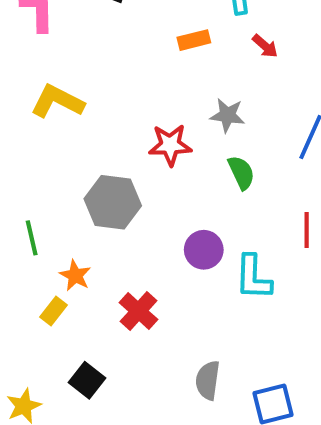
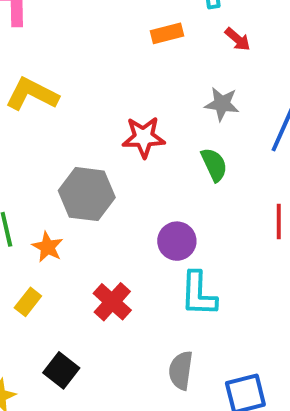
gray star: (227, 115) -> (222, 104), moved
orange star: (75, 275) -> (48, 247), moved
cyan L-shape: (253, 277) -> (198, 294), moved

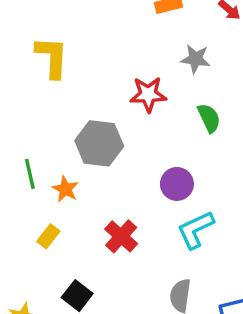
yellow L-shape: (32, 94) -> (52, 57), turned 66
gray star: (222, 104) -> (196, 59), moved
cyan L-shape: (198, 294) -> (196, 230), turned 63

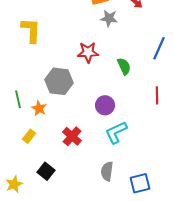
gray star: (196, 59) -> (109, 18), moved

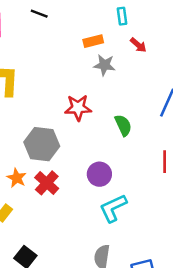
red cross: (72, 136) -> (47, 183), moved

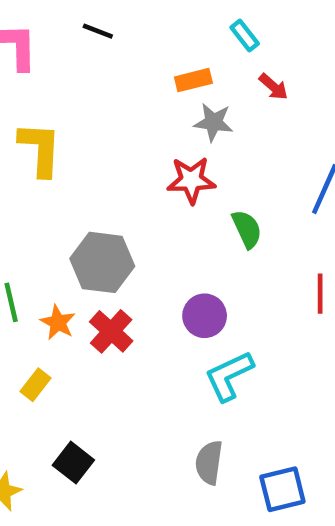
cyan rectangle: (122, 16) -> (245, 36), turned -30
red star: (78, 108) -> (191, 180), moved

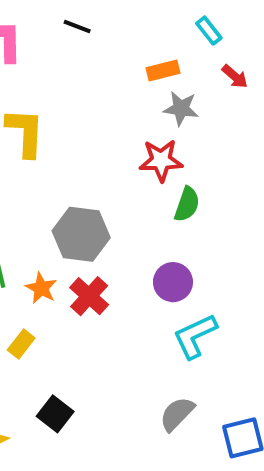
green semicircle: (247, 229) -> (187, 204), moved, turned 44
gray semicircle: (209, 463) -> (177, 414), turned 36

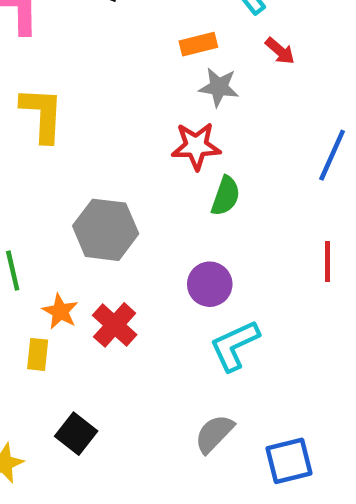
orange star: (41, 288) -> (60, 311), moved
red cross: (89, 296) -> (115, 325), moved
yellow rectangle: (21, 344) -> (38, 354), turned -32

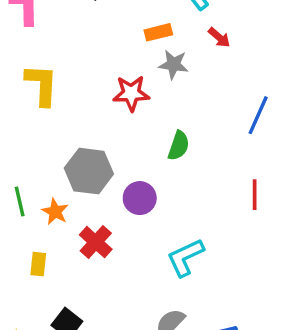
red star: (196, 146) -> (131, 93), moved
purple circle: (210, 284) -> (140, 198), moved
orange star: (60, 311) -> (55, 212), moved

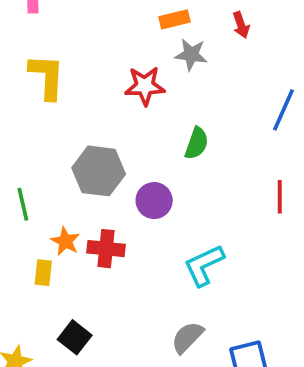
red arrow: (219, 37) -> (241, 25), turned 30
orange star: (55, 212) -> (65, 241), moved
red cross: (96, 242) -> (106, 249), turned -36

